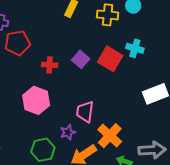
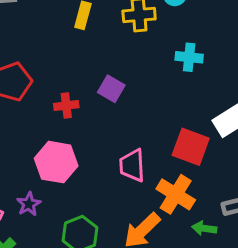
red square: (110, 59) -> (191, 147), moved
purple star: (68, 132) -> (29, 204), moved

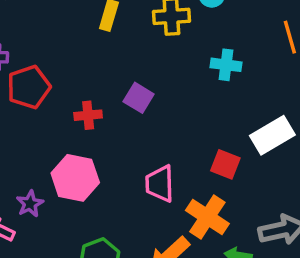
red square: (191, 147) -> (225, 164), size x0.7
purple star: (29, 204) -> (30, 204), moved

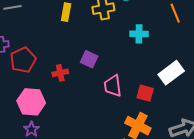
pink hexagon: (75, 178) -> (31, 102), moved
pink trapezoid: (160, 184) -> (113, 86), moved

